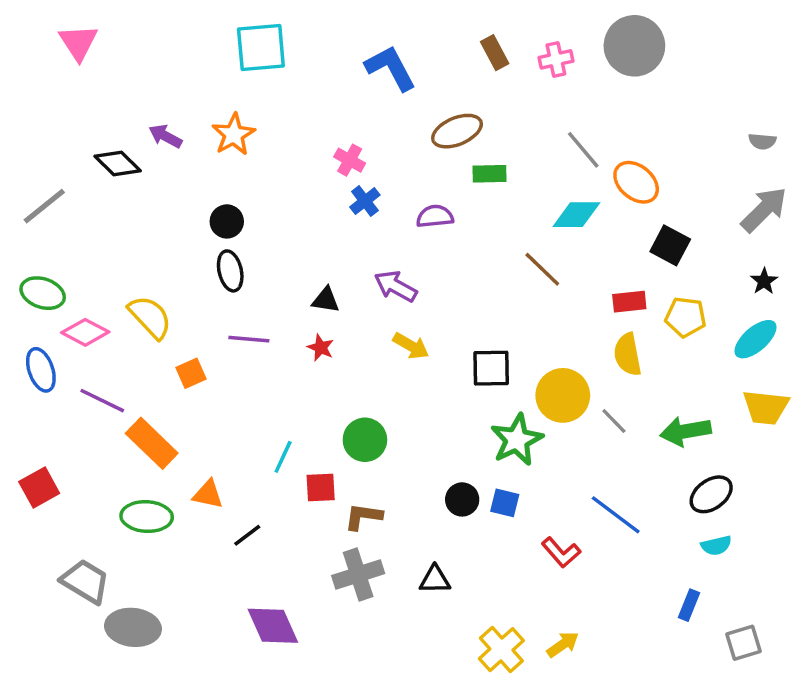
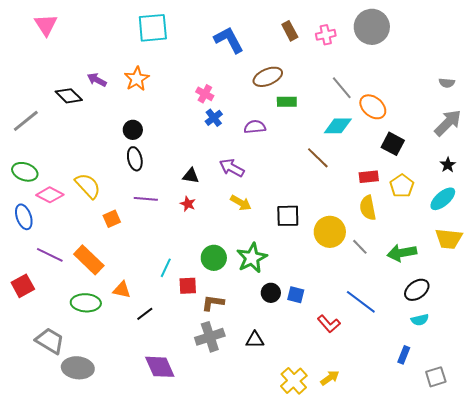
yellow pentagon: (686, 317) -> (402, 186), turned 30
purple line: (102, 401) -> (50, 255), moved
green star: (517, 440) -> (252, 258), moved

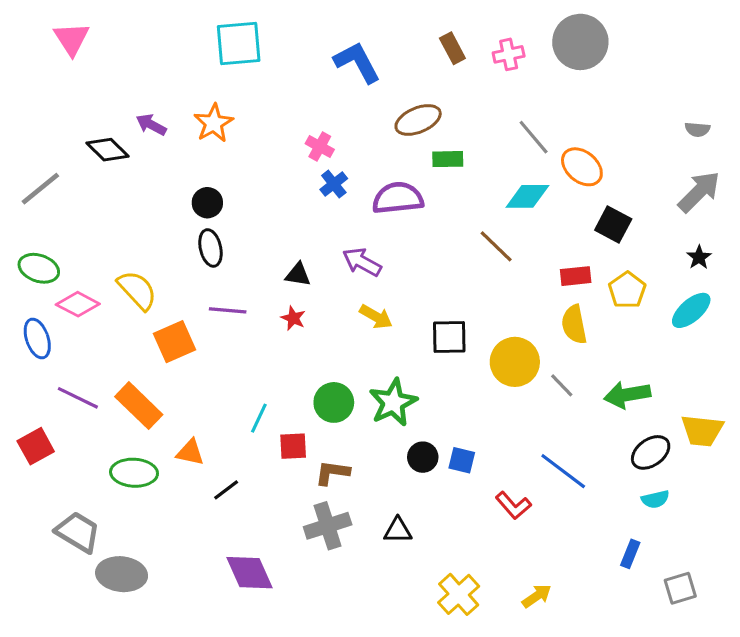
purple semicircle: (255, 127) -> (398, 198), size x1.5
orange square: (112, 219) -> (175, 342), size x1.5
yellow trapezoid: (449, 239) -> (702, 431), moved
yellow arrow: (330, 378) -> (537, 596), moved

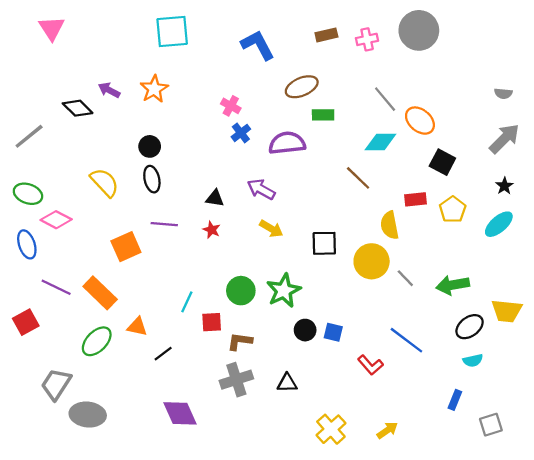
brown rectangle: (452, 48) -> (326, 35), turned -75
yellow semicircle: (137, 290) -> (105, 182), moved
yellow semicircle: (574, 324) -> (390, 225), moved
green ellipse: (134, 473) -> (97, 341), turned -48
gray trapezoid: (78, 532) -> (56, 384), turned -88

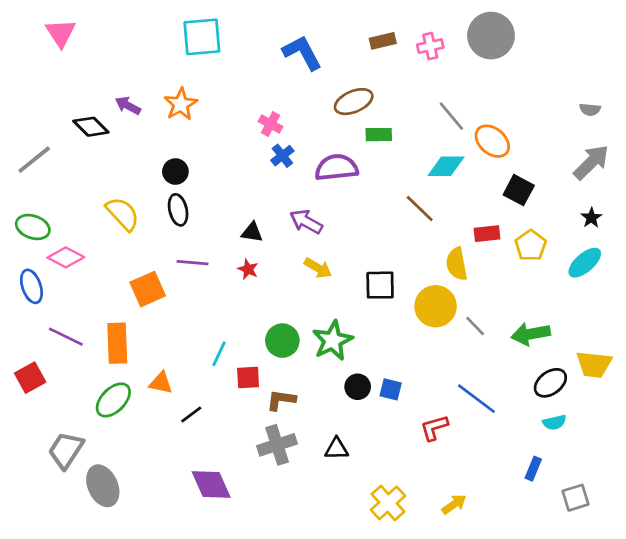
orange rectangle: (100, 293) -> (117, 343), turned 44
red L-shape: (370, 365) -> (434, 428), turned 115
gray ellipse: (88, 415) -> (103, 486), turned 60

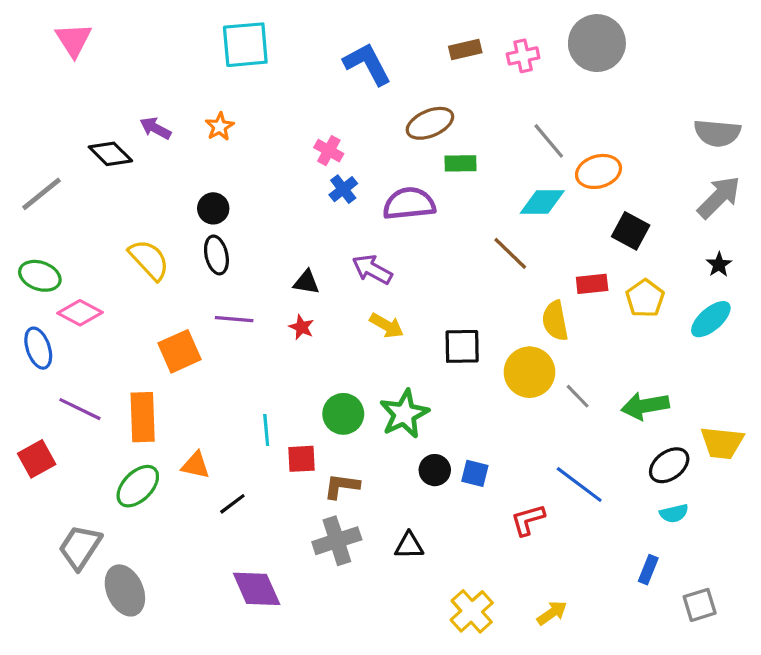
orange star: (181, 104) -> (220, 127), size x0.7
gray semicircle: (590, 109) -> (717, 133), size x1.8
orange ellipse: (492, 141) -> (598, 171), turned -56
cyan line: (219, 354) -> (266, 430), turned -30

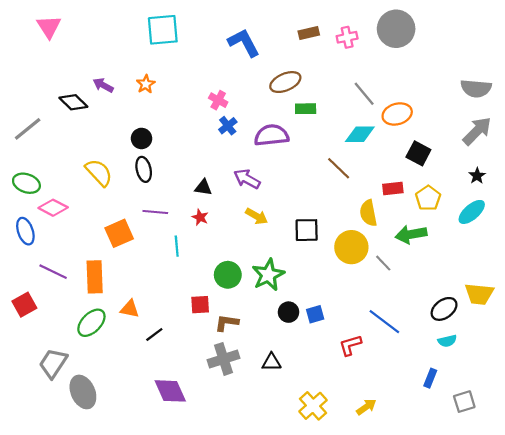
green arrow: (645, 406) -> (411, 234), moved
cyan line: (266, 430) -> (177, 246), moved
blue square: (475, 473) -> (315, 314), turned -30

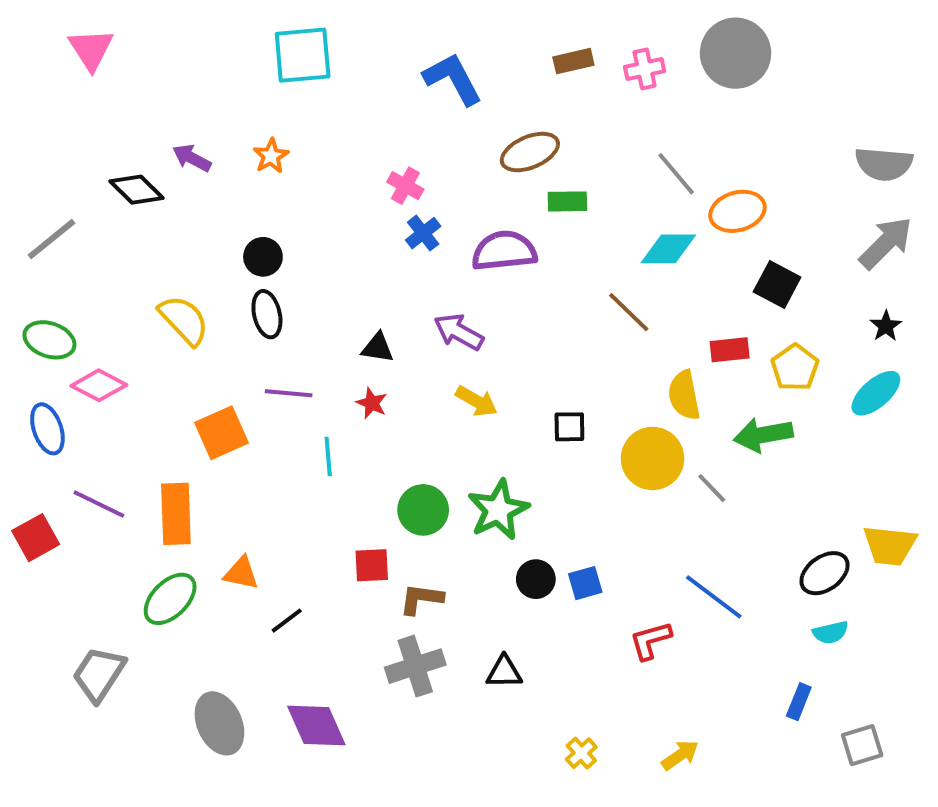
black square: (307, 230) -> (569, 427), size x0.7
red square: (24, 305) -> (36, 538), moved
gray ellipse: (83, 392) -> (219, 723), moved
yellow cross: (313, 406) -> (581, 753), size x0.6

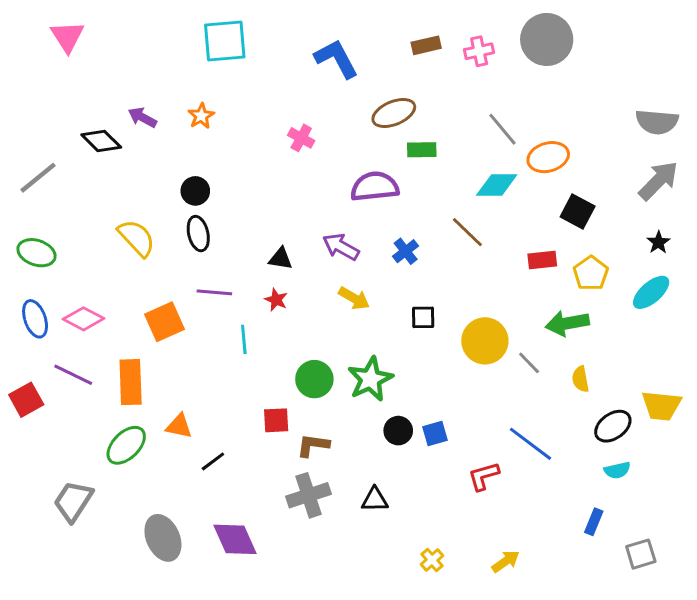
blue cross: (423, 233) -> (406, 251), moved
pink diamond: (99, 385) -> (84, 319), moved
yellow semicircle: (684, 395) -> (581, 379), moved, size x0.7

